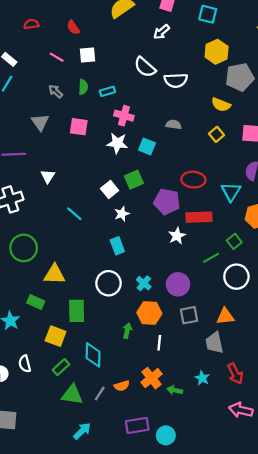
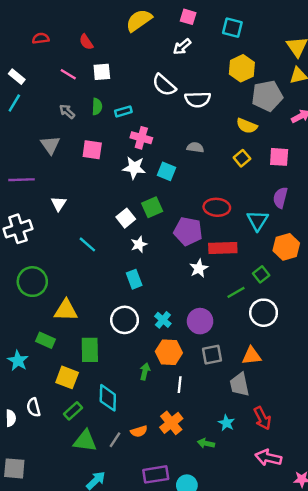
green arrow: (175, 390) -> (206, 443), moved

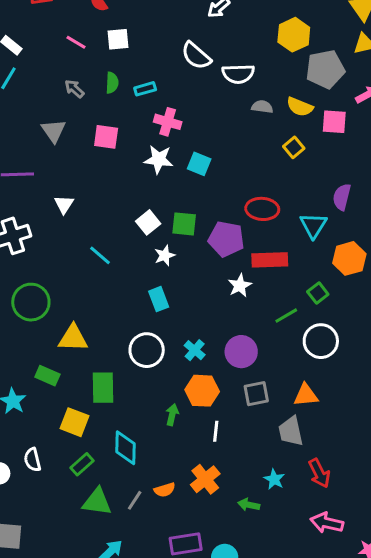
gray semicircle: (195, 147) -> (262, 107), moved
pink square: (279, 157) -> (334, 122), moved
green square: (152, 207) -> (184, 224), moved, turned 30

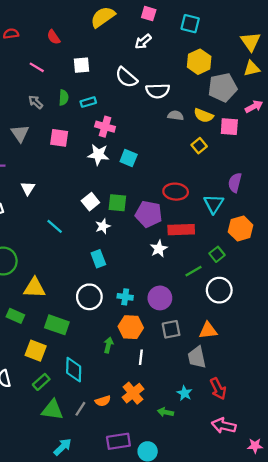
white square: (118, 39) -> (82, 65), moved
cyan cross: (195, 350) -> (125, 297), turned -32
green rectangle: (103, 388) -> (57, 325), turned -70

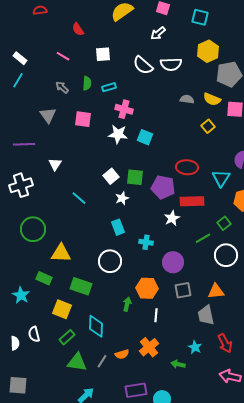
red semicircle: (11, 34) -> (40, 10), moved
white semicircle: (158, 91) -> (171, 64), moved
cyan cross: (125, 297) -> (146, 242), moved

